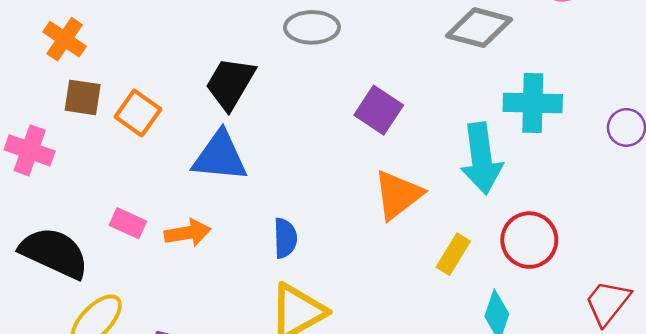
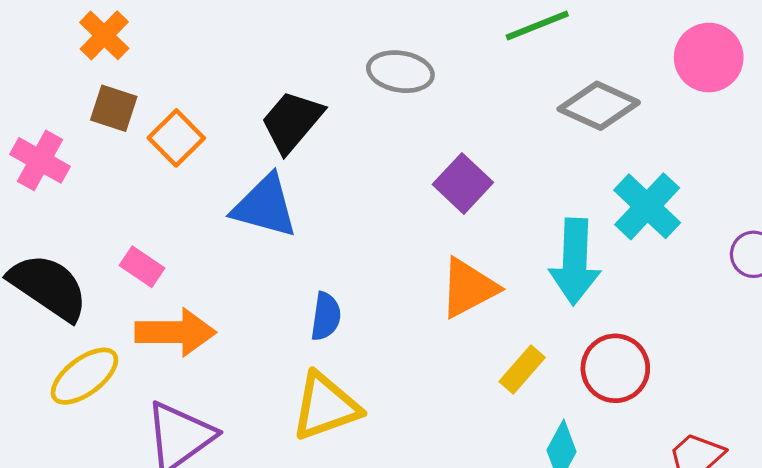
cyan cross: (533, 103) -> (647, 206), turned 32
orange arrow: (188, 233) -> (175, 332), moved, size x1.4

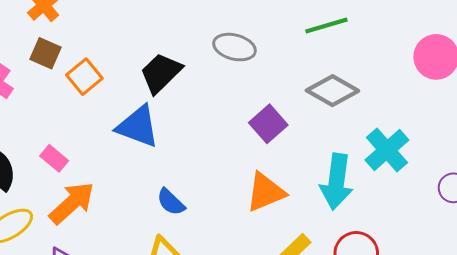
gray diamond: (599, 106) -> (332, 91), moved
blue semicircle: (326, 316) -> (171, 202), turned 120
orange arrow: (175, 332) -> (72, 203), turned -48

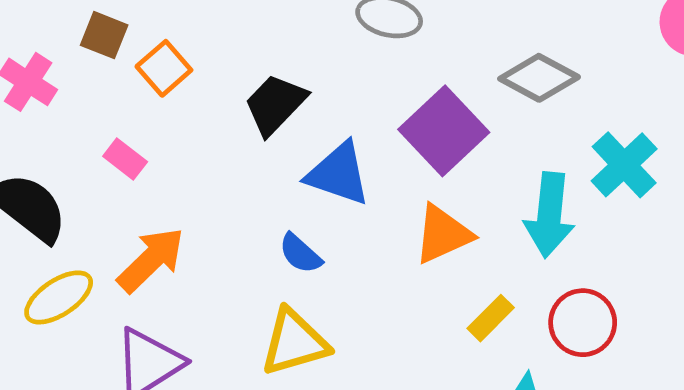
black trapezoid: (161, 73) -> (275, 104), moved
purple square: (268, 124) -> (444, 131), size x1.5
blue triangle: (138, 126) -> (338, 174), moved
pink rectangle: (54, 158) -> (125, 159), moved

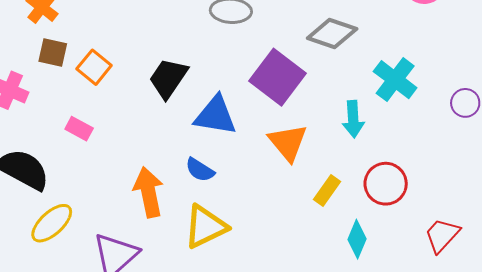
cyan arrow: (549, 215) -> (353, 119), size x0.7
orange triangle: (443, 234) -> (288, 143), turned -36
orange arrow: (151, 260) -> (148, 192), moved, turned -48

